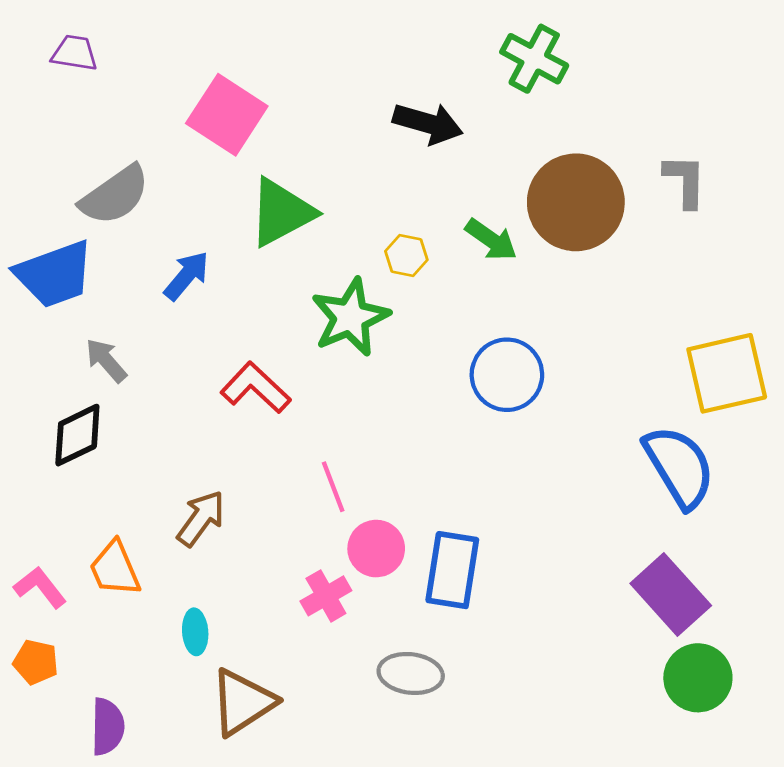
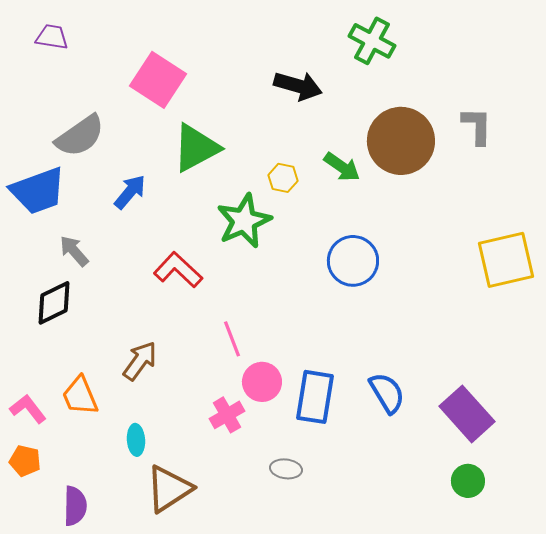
blue semicircle: (679, 467) -> (387, 393), moved, size x0.7
gray ellipse: (411, 673) -> (286, 469), size x0.7
green circle: (698, 678) -> (468, 481), moved, size x0.7

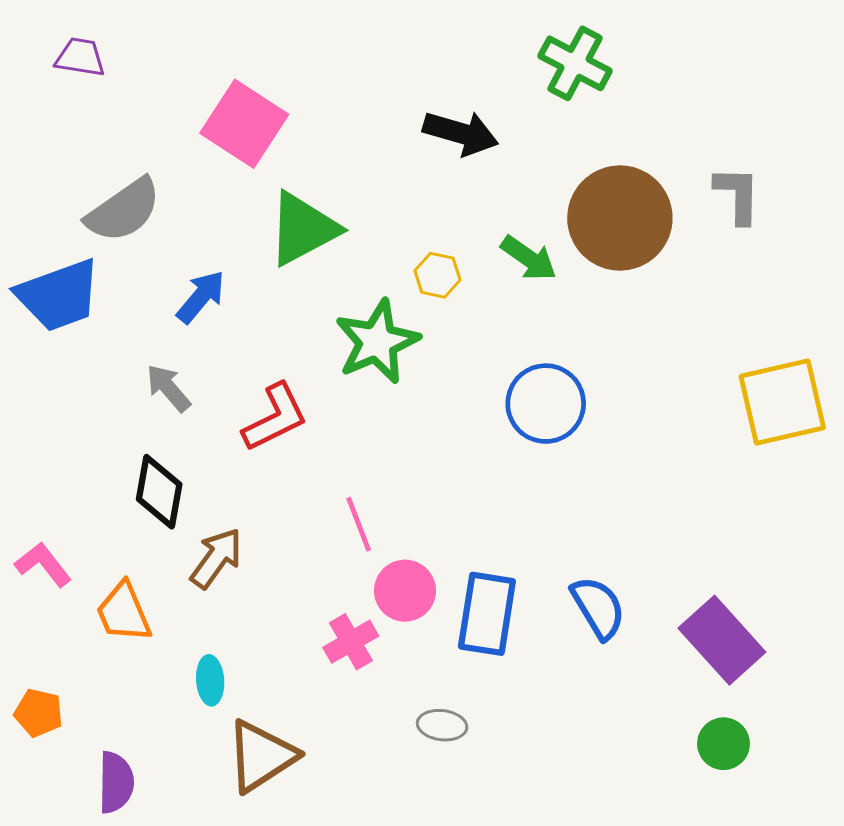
gray arrow: (74, 251) -> (168, 388), moved
red L-shape: (178, 270) -> (275, 417), turned 111
black diamond: (54, 303) -> (159, 492), moved, turned -54
pink L-shape: (28, 409) -> (43, 564), moved

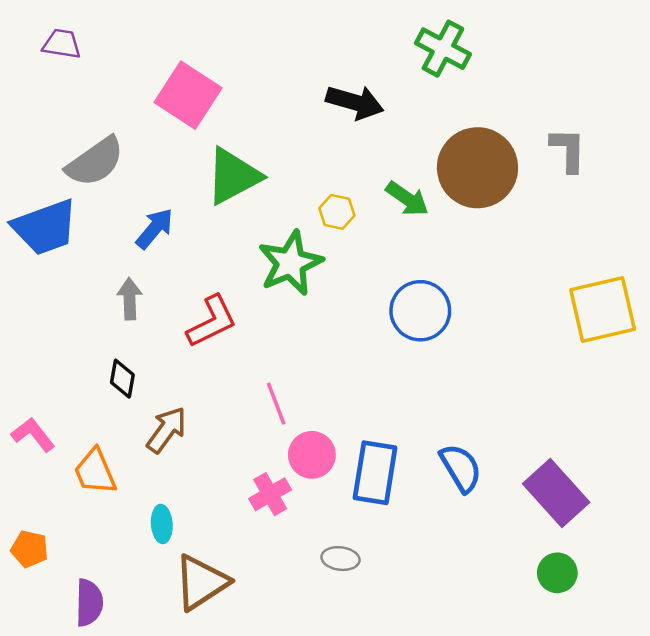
gray arrow: (168, 388) -> (130, 299), turned 39
black diamond: (159, 492) -> (122, 379), size x0.7

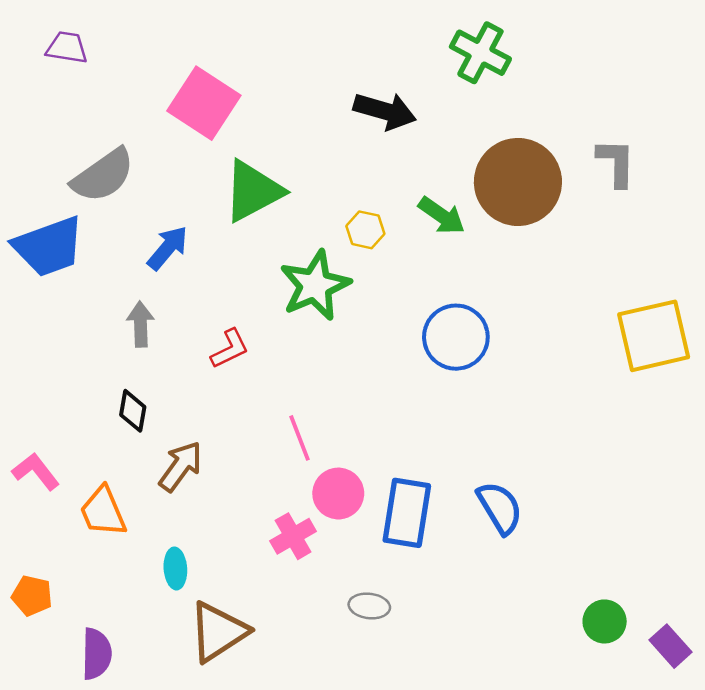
red L-shape: (212, 321) -> (230, 349), size x0.7
purple rectangle: (556, 493) -> (670, 646), moved, size x0.6

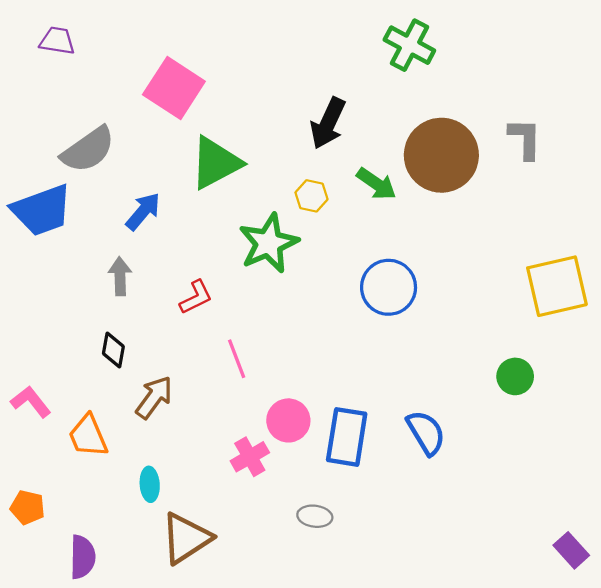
black arrow: (385, 111) -> (328, 123), moved, turned 99
pink line: (299, 438) -> (237, 359), moved
green circle: (605, 621) -> (515, 376), moved

